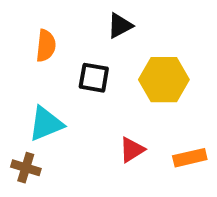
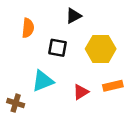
cyan triangle: (46, 124) -> (43, 81), moved
orange rectangle: (190, 158) -> (113, 86), moved

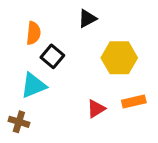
black square: (57, 48) -> (52, 56), moved, turned 30
cyan triangle: (43, 81) -> (33, 85), moved

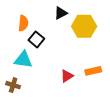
yellow hexagon: (119, 58) -> (84, 26), moved
cyan triangle: (33, 85) -> (23, 60), turned 30

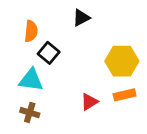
yellow hexagon: (84, 26) -> (122, 61), moved
brown cross: (13, 85) -> (30, 113), moved

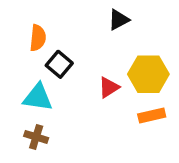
black triangle: (81, 18) -> (119, 20), moved
red triangle: (89, 102) -> (109, 87), moved

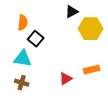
yellow hexagon: (148, 74) -> (91, 29), moved
red triangle: (109, 87) -> (66, 79), moved

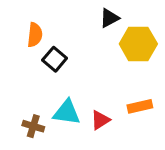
cyan triangle: (23, 59) -> (67, 112), moved

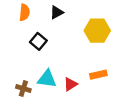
black triangle: (109, 18) -> (57, 12), moved
orange semicircle: (35, 35) -> (24, 12), moved

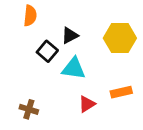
black triangle: (57, 12) -> (70, 35), moved
cyan triangle: (47, 79) -> (74, 68), moved

